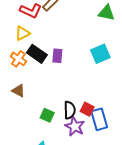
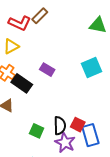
black rectangle: (37, 54) -> (22, 83), moved
purple rectangle: (57, 56) -> (47, 70), turned -64

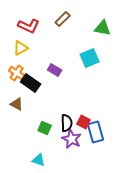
brown rectangle: (40, 16) -> (63, 19), moved
cyan square: (92, 67) -> (90, 58), moved

